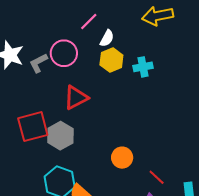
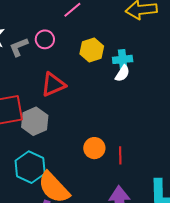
white semicircle: (107, 38) -> (122, 73), moved
pink circle: (64, 53) -> (45, 39), size x0.7
red line: (157, 177) -> (120, 155), moved, turned 42

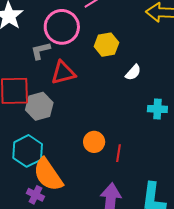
pink circle: (45, 39) -> (62, 27), size x1.8
gray L-shape: (19, 47) -> (41, 51), moved
cyan cross: (123, 59) -> (157, 109), moved

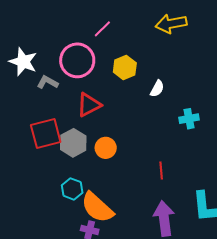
gray L-shape: (41, 51) -> (48, 82), moved, turned 55
orange circle: (94, 142) -> (106, 148), moved
cyan hexagon: (28, 151) -> (72, 189), size x0.7

